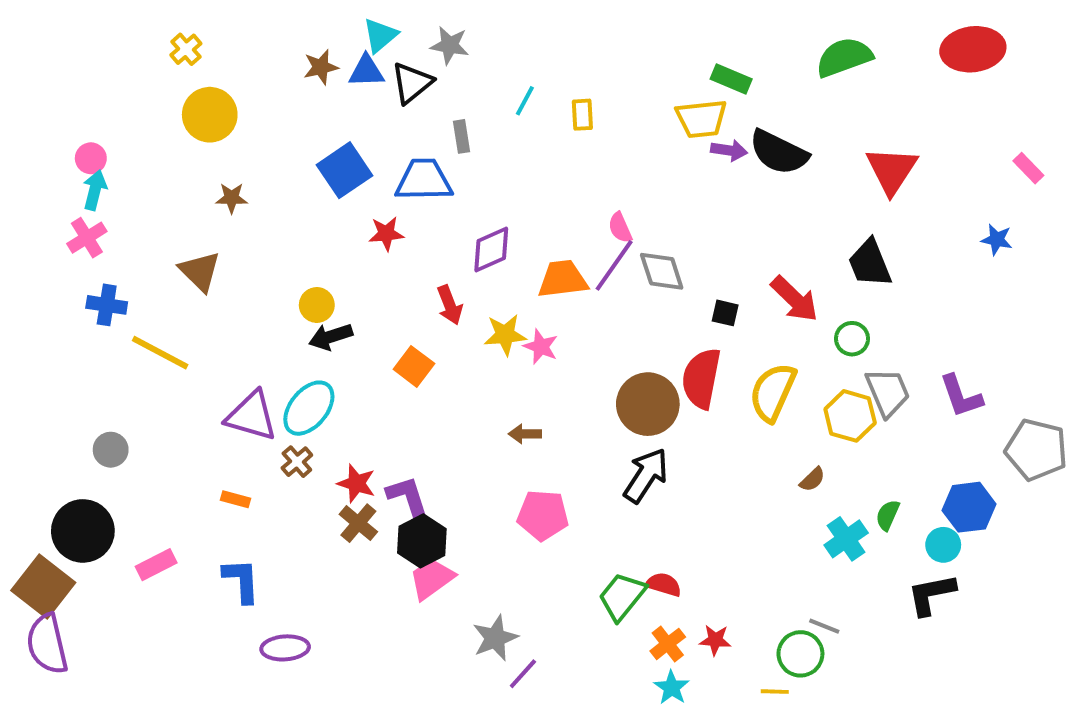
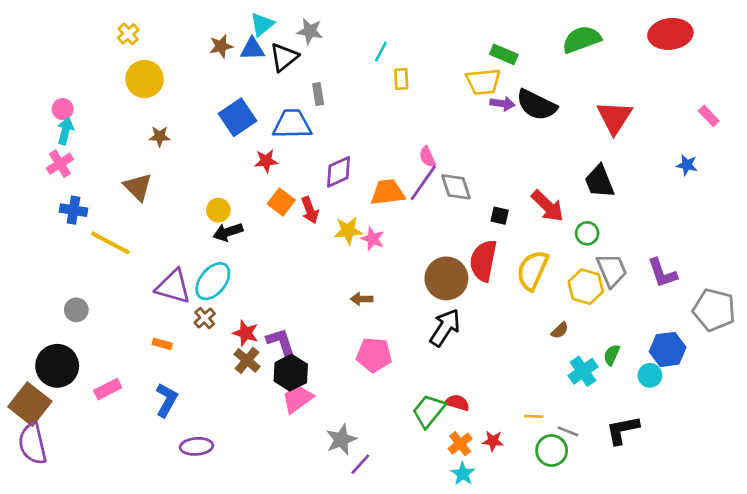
cyan line: (525, 101) -> (381, 52), moved
orange square: (414, 366) -> (281, 202), moved
blue L-shape: (241, 581) -> (166, 400), turned 32
black L-shape: (931, 594) -> (623, 430), moved
yellow line: (775, 692) -> (534, 416), moved

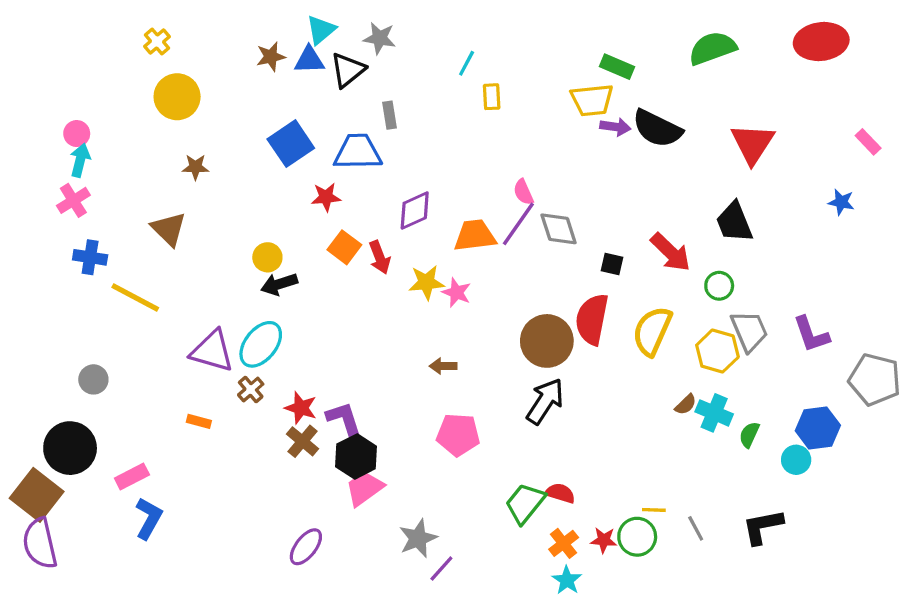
cyan cross: (583, 371) -> (714, 413), moved, turned -32
blue L-shape: (166, 400) -> (149, 518), moved
gray line: (568, 431) -> (696, 528), turned 40
purple ellipse: (196, 446) -> (306, 547), moved, turned -48
green circle: (552, 451) -> (637, 537), moved

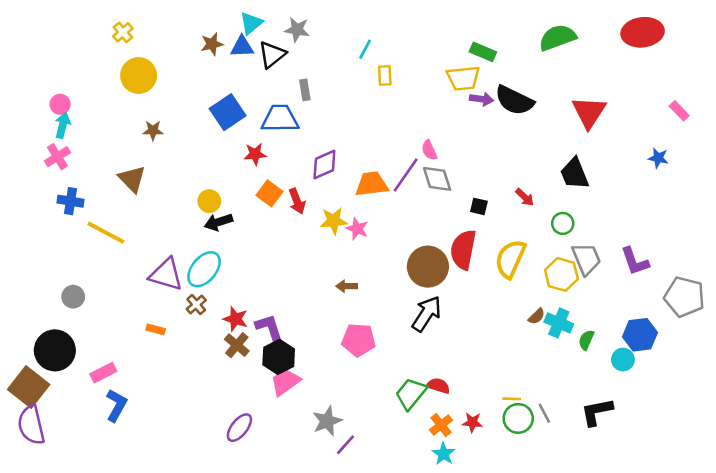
pink semicircle: (523, 192) -> (429, 150), moved
red arrow: (671, 252) -> (525, 197), size x0.6
green circle: (637, 537) -> (518, 418), moved

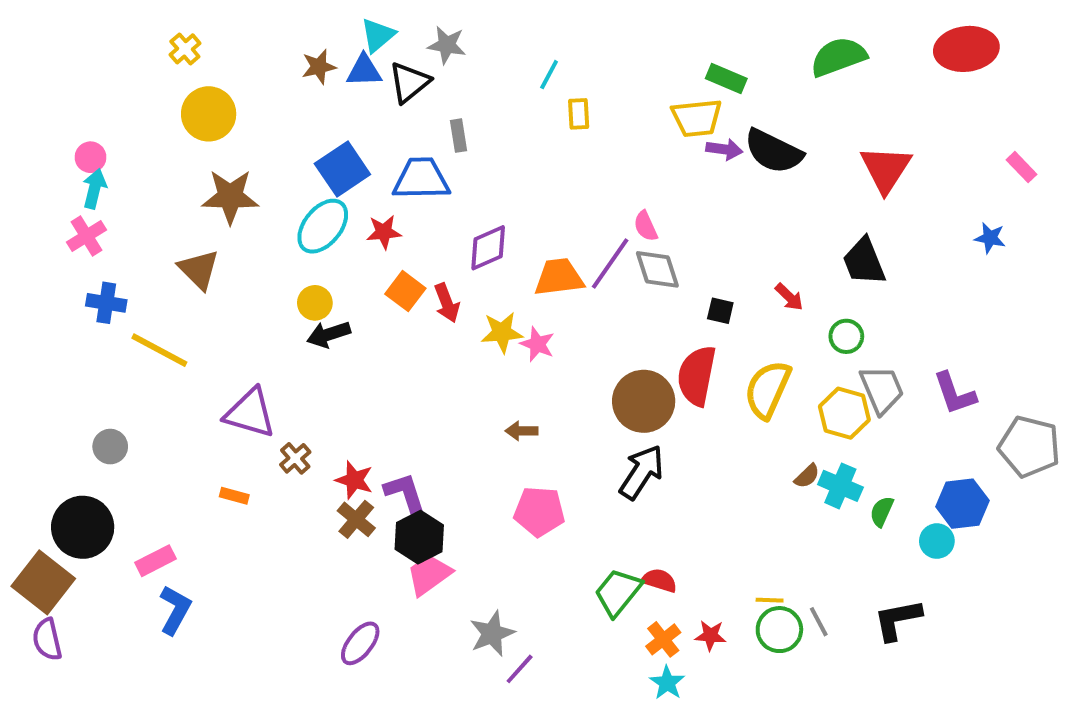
brown star: (153, 130) -> (230, 197), size x1.8
cyan ellipse: (204, 269) -> (323, 226), moved
purple semicircle: (31, 425) -> (47, 639), size x0.7

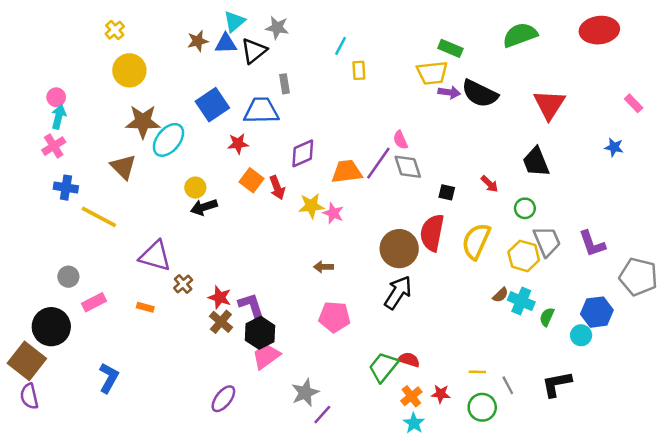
cyan ellipse: (323, 226) -> (168, 140), moved
pink rectangle: (155, 561) -> (94, 302), moved
green circle: (779, 630) -> (482, 407), moved

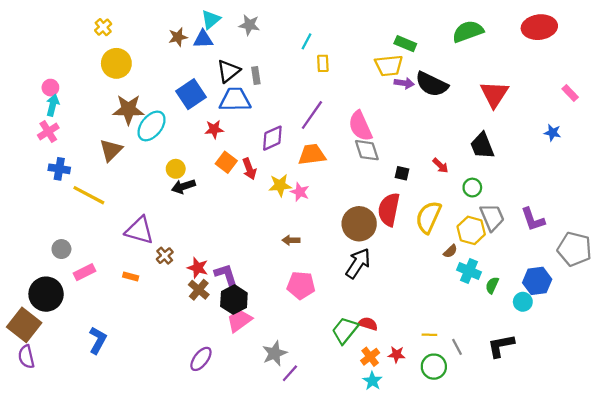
black triangle: (254, 51) -> (228, 71), moved
pink semicircle: (400, 140) -> (360, 126), size x1.8
purple line: (378, 163) -> (312, 115), moved
brown triangle: (123, 167) -> (111, 150), turned 30
brown semicircle: (500, 295) -> (450, 251), moved

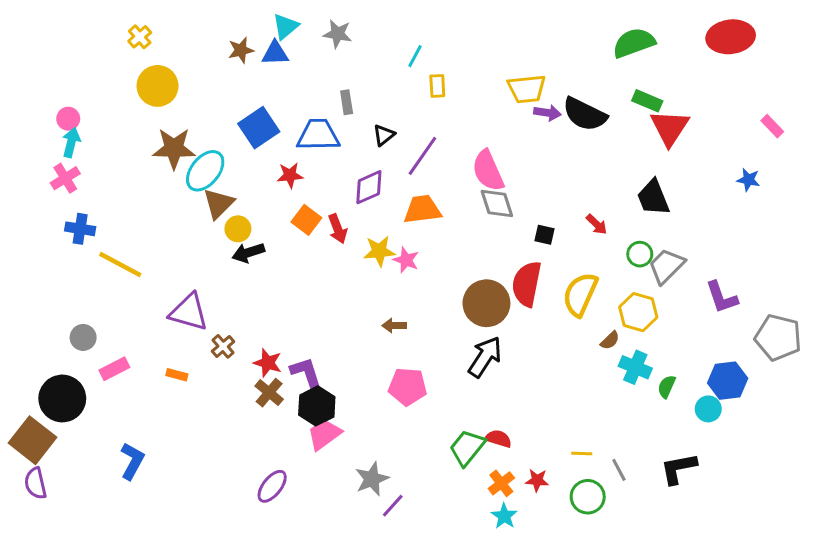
green rectangle: (405, 44) -> (647, 101), moved
black triangle: (228, 71) -> (384, 135), moved, size x0.7
brown triangle: (111, 150) -> (219, 204), moved
gray trapezoid: (492, 217) -> (667, 266), moved, turned -112

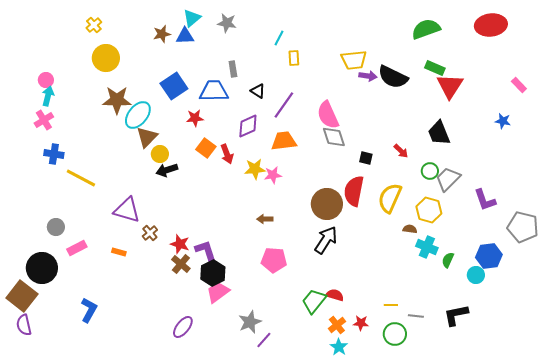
black triangle: (384, 135) -> (258, 91), turned -49
pink star: (406, 260) -> (273, 175), turned -30
brown semicircle: (610, 340) -> (410, 229), turned -128
gray line: (619, 470) -> (416, 316), turned -56

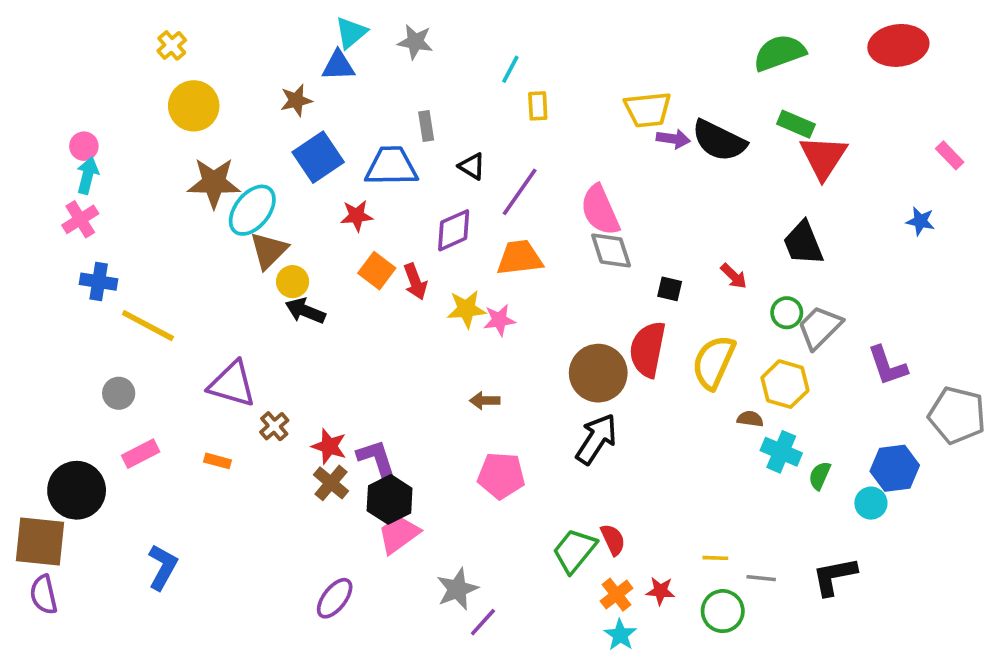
brown star: (162, 34) -> (296, 100), moved
black arrow: (167, 170) -> (305, 311), turned 40
gray circle: (56, 227) -> (119, 393), moved
red semicircle: (335, 295) -> (613, 540), turned 48
brown square: (22, 296) -> (40, 541), turned -32

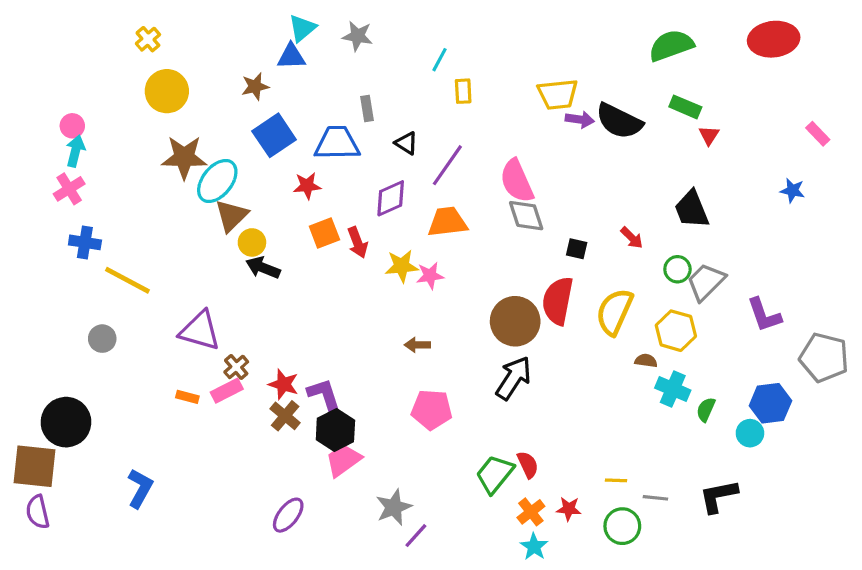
red triangle: (823, 157) -> (709, 135), size x0.5
orange square: (377, 271) -> (324, 233), turned 32
pink rectangle: (141, 454) -> (227, 391), moved

